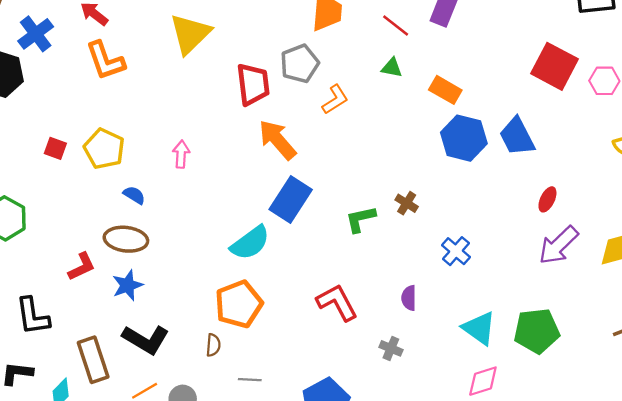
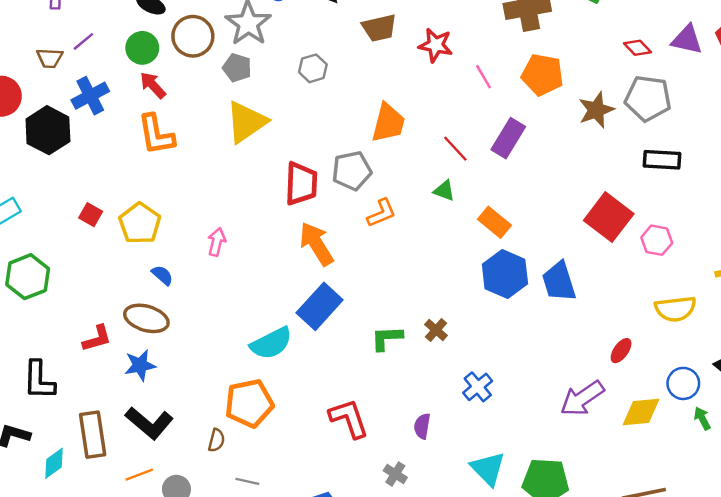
red ellipse: (547, 199) -> (621, 351), moved

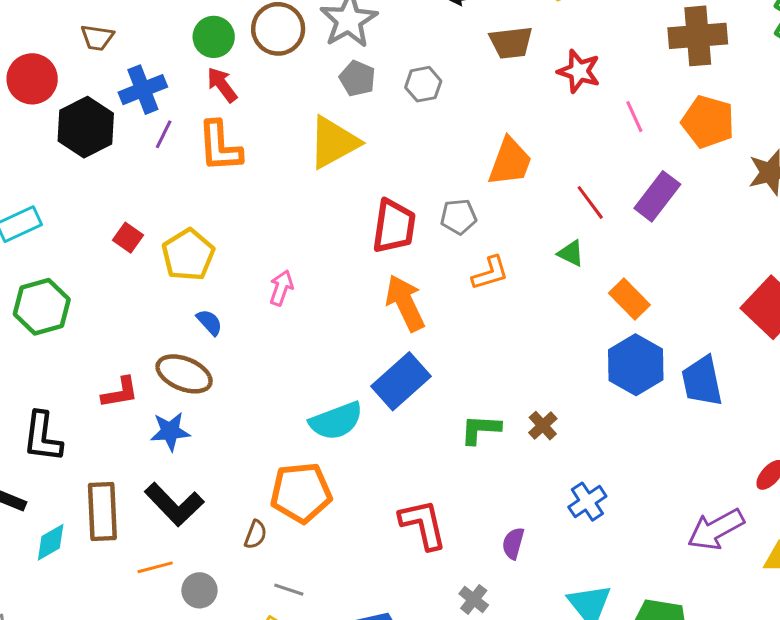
purple line: (83, 41) -> (164, 134), moved, turned -30
gray pentagon: (237, 68) -> (357, 78), moved
gray pentagon: (352, 171) -> (459, 217), size x0.7

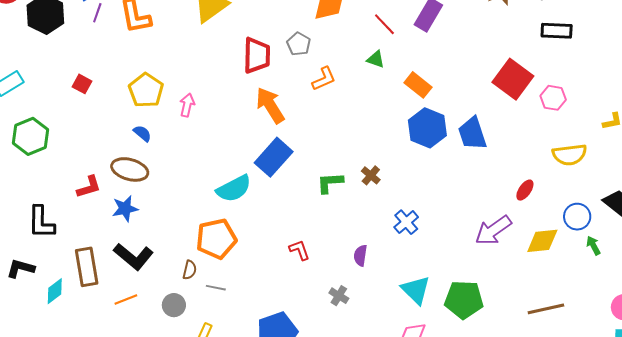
gray pentagon: (459, 217) -> (299, 44), turned -30
yellow pentagon: (188, 255) -> (146, 90), moved
red L-shape: (423, 524) -> (299, 250), size x0.6
gray circle: (199, 590) -> (174, 305), moved
gray line: (289, 590) -> (216, 288), moved

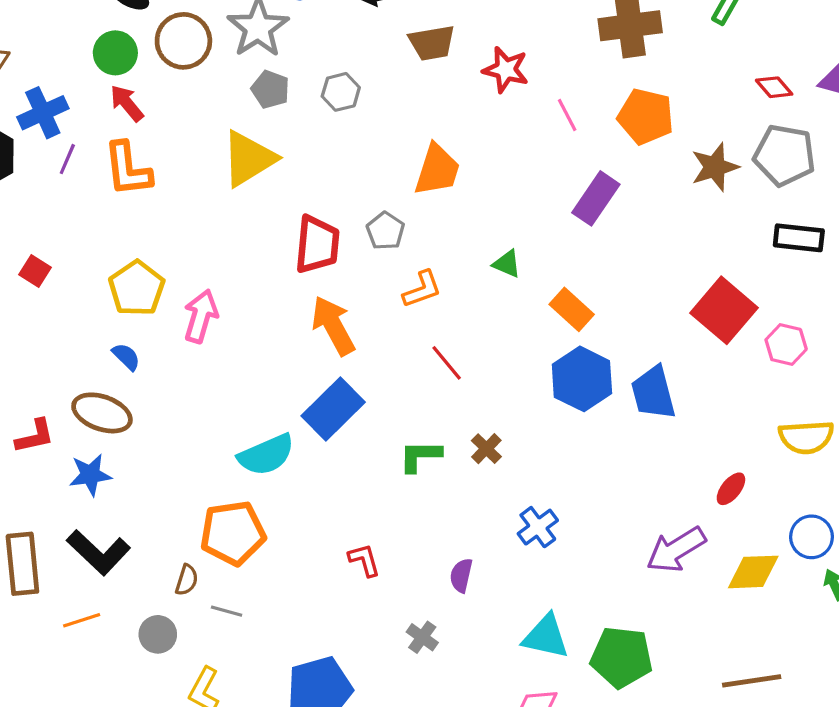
red line: (384, 24) -> (447, 363), moved
pink arrow: (187, 105) -> (201, 316), size x1.4
cyan triangle: (416, 290) -> (546, 637), turned -36

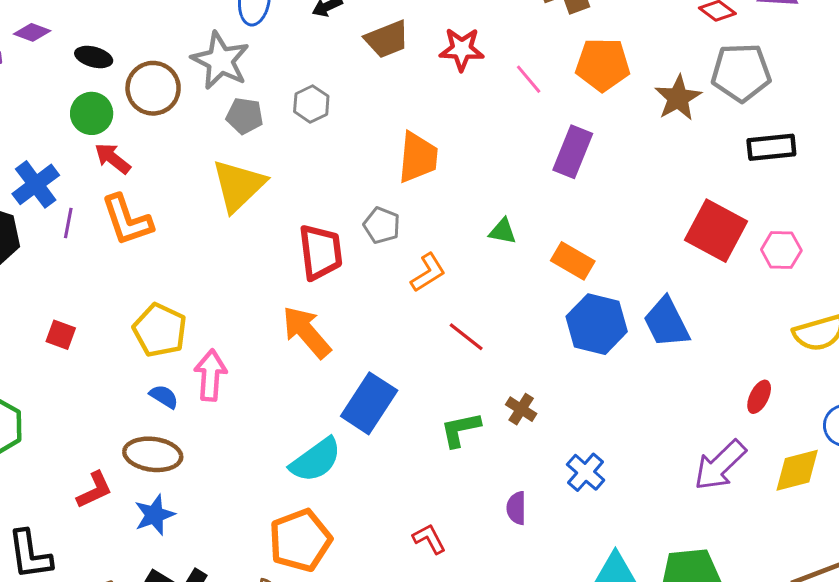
pink arrow: (201, 316) -> (210, 375), moved
orange arrow: (333, 326) -> (307, 332), moved
purple semicircle: (461, 575) -> (516, 508), moved

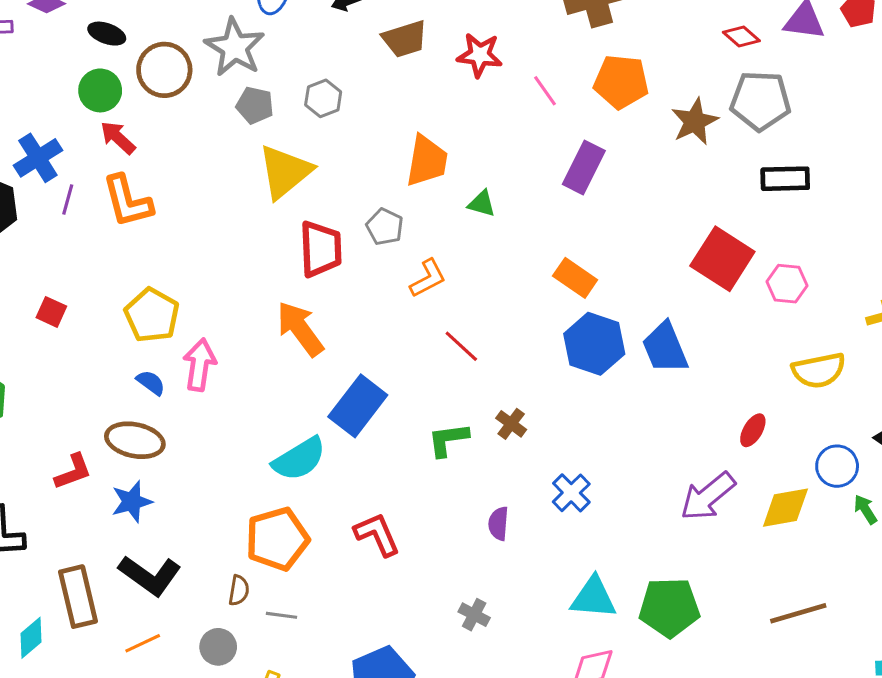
yellow triangle: (238, 185) -> (285, 172), moved
green triangle: (503, 231) -> (482, 204), moved
red L-shape: (429, 539) -> (377, 534), moved, size x1.4

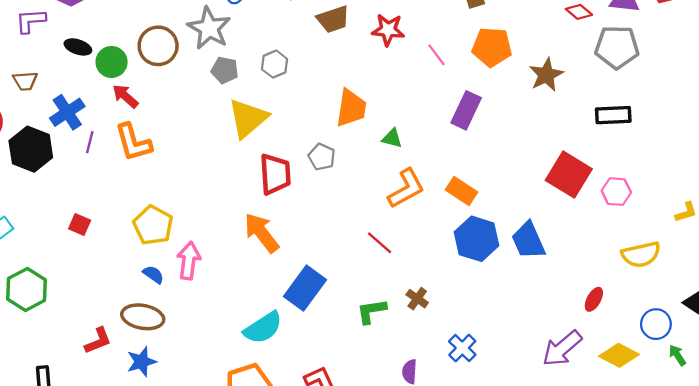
black ellipse: (107, 34) -> (78, 47), moved
gray pentagon: (760, 101) -> (617, 47), moved
orange L-shape: (428, 278) -> (406, 188), moved, size x1.4
yellow diamond: (785, 508) -> (619, 355), turned 39

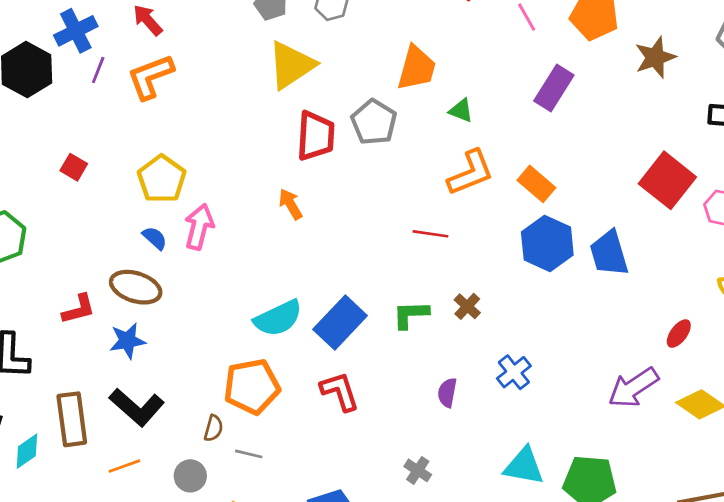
orange L-shape: (133, 142) -> (150, 77), turned 78
gray pentagon: (322, 157) -> (374, 122), size x1.4
orange arrow: (262, 233) -> (291, 204), size x0.6
red line: (380, 243) -> (430, 234), turned -40
blue rectangle: (305, 288) -> (340, 322), moved

